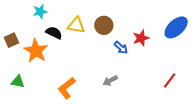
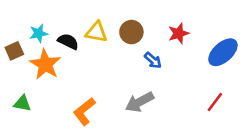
cyan star: (40, 12) -> (39, 33), moved
blue ellipse: (176, 27) -> (223, 52), moved
red star: (141, 38) -> (179, 33), moved
gray arrow: (110, 81) -> (140, 102), size x1.5

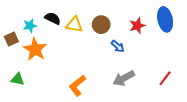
black semicircle: (68, 41) -> (53, 18), moved
blue ellipse: (223, 52) -> (165, 19), moved, turned -60
gray arrow: (140, 102) -> (124, 78), moved
orange L-shape: (84, 111) -> (77, 85), moved

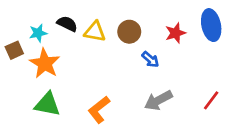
green triangle: (18, 79) -> (47, 104), moved, size x1.5

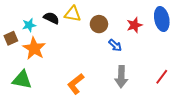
yellow triangle: (95, 32) -> (73, 14), moved
gray arrow: (158, 100) -> (121, 77), turned -60
green triangle: (47, 104) -> (22, 80), moved

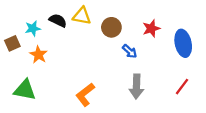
blue ellipse: (162, 19) -> (183, 43), moved
orange star: (34, 48) -> (38, 55), size x0.7

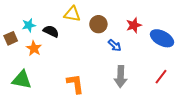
black semicircle: (58, 21) -> (51, 31), moved
blue ellipse: (183, 43) -> (162, 38), turned -50
orange L-shape: (85, 95) -> (75, 84), turned 120

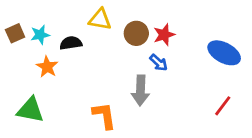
red star: (134, 25) -> (164, 35), moved
black semicircle: (51, 31) -> (71, 43), turned -35
brown square: (11, 38) -> (15, 33), moved
gray arrow: (121, 77) -> (140, 90), moved

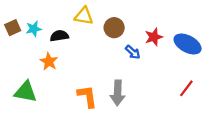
red star: (164, 35) -> (154, 37), moved
orange star: (47, 67) -> (49, 61), moved
gray arrow: (140, 90) -> (118, 93), moved

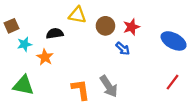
cyan star: (34, 29) -> (24, 44), moved
red star: (154, 37) -> (131, 27), moved
gray arrow: (118, 93) -> (109, 86), turned -35

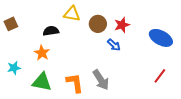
cyan star: (24, 44) -> (14, 68), moved
green triangle: (23, 85) -> (42, 82), moved

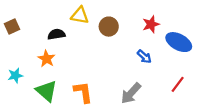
red star: (122, 25) -> (151, 24), moved
blue arrow: (114, 45) -> (144, 57), moved
gray arrow: (101, 80) -> (131, 93), moved, turned 75
green triangle: (42, 82) -> (46, 91), turned 30

